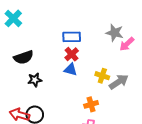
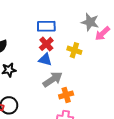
yellow cross: (102, 76) -> (74, 50), moved
gray arrow: (119, 82) -> (53, 79), moved

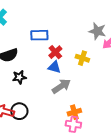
blue rectangle: (46, 26) -> (39, 35), moved
orange cross: (66, 95) -> (74, 112), moved

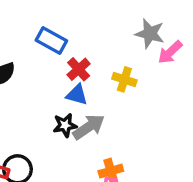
blue rectangle: (39, 35) -> (51, 40), turned 30
black star: (19, 77) -> (65, 125), moved

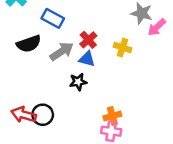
blue rectangle: (51, 40) -> (53, 18), moved
gray arrow: (89, 127) -> (62, 51), moved

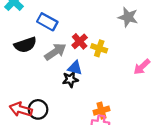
pink arrow: (157, 27) -> (142, 67), moved
yellow cross: (123, 48) -> (99, 48), moved
blue triangle: (87, 59) -> (75, 68), moved

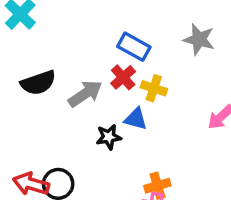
blue rectangle: (47, 22) -> (134, 47), moved
blue triangle: (75, 68) -> (136, 119), moved

